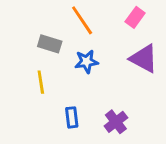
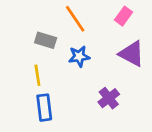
blue rectangle: (72, 117) -> (44, 108), moved, size x1.4
purple cross: (116, 122) -> (109, 98), moved

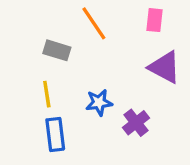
pink rectangle: (124, 16) -> (155, 20), turned -30
blue star: (79, 56) -> (99, 102), moved

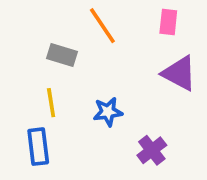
purple cross: (136, 123) -> (152, 150), moved
blue rectangle: (55, 134) -> (38, 147), moved

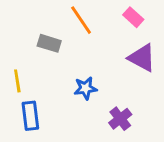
pink rectangle: (168, 22) -> (133, 17), turned -54
yellow line: (51, 103) -> (17, 81), moved

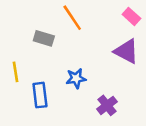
pink rectangle: (133, 17) -> (131, 16), moved
blue rectangle: (30, 116) -> (40, 95), moved

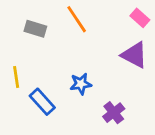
gray rectangle: (44, 38) -> (35, 29), moved
blue rectangle: (40, 95) -> (42, 102), turned -35

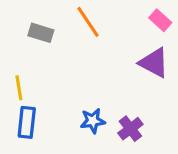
blue star: (81, 84) -> (93, 121), moved
blue rectangle: (42, 102) -> (27, 122), moved, turned 48

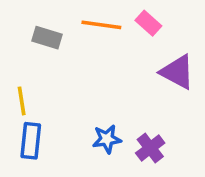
pink rectangle: (160, 20) -> (148, 23), moved
orange line: (88, 22) -> (101, 25), turned -48

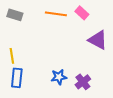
gray rectangle: (47, 38) -> (15, 15), moved

